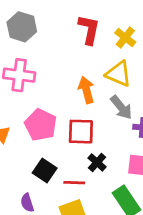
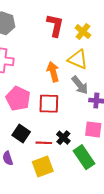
black cross: (97, 162) -> (63, 138), moved

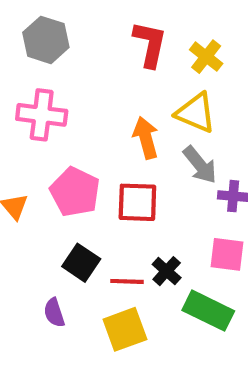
green rectangle: (84, 157) -> (208, 311), turned -30

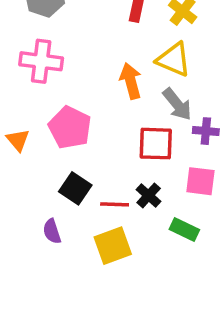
red square: (137, 202) -> (156, 144), moved
green rectangle: (208, 311) -> (184, 230), size x0.7

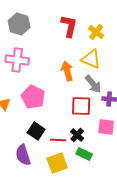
green rectangle: (184, 230) -> (84, 154), moved
purple semicircle: (52, 231) -> (23, 155), size x1.5

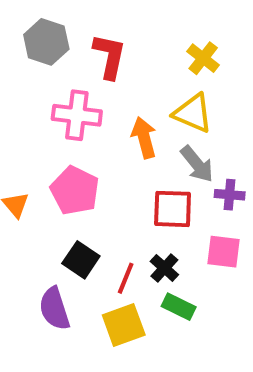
red L-shape: (69, 26) -> (109, 56), moved
pink cross: (17, 60) -> (77, 115), moved
red line: (58, 140) -> (126, 278), turned -70

